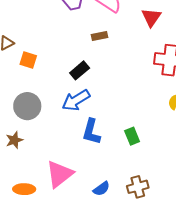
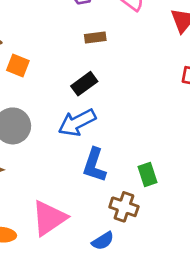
brown rectangle: (100, 36) -> (95, 37), moved
brown cross: (138, 187) -> (124, 207), moved, turned 30

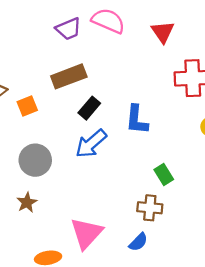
brown rectangle: (95, 37) -> (69, 76), moved, size x1.8
orange square: (18, 66) -> (27, 106), turned -30
blue L-shape: (94, 165) -> (137, 120), moved

